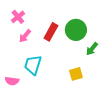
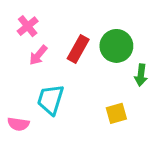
green arrow: (92, 49) -> (141, 75), turned -32

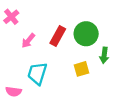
pink cross: (28, 26) -> (11, 17), moved
yellow square: (116, 113) -> (82, 69), moved

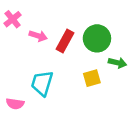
pink arrow: (28, 41) -> (38, 36), moved, turned -112
green arrow: (104, 55) -> (117, 63), turned -84

